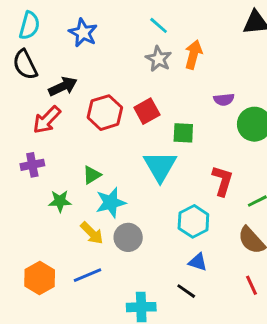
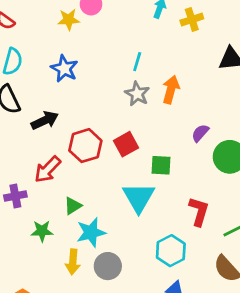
cyan line: (159, 25) -> (137, 62), turned 66
purple semicircle: (224, 99) -> (200, 133), turned 138
red arrow: (47, 120) -> (48, 169), moved
yellow arrow: (92, 233) -> (73, 262), turned 50

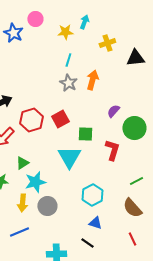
yellow star: (69, 20) -> (65, 32), moved
yellow cross: (192, 20) -> (107, 43), moved
blue star: (64, 69) -> (13, 33), moved
red L-shape: (199, 211) -> (112, 150), moved

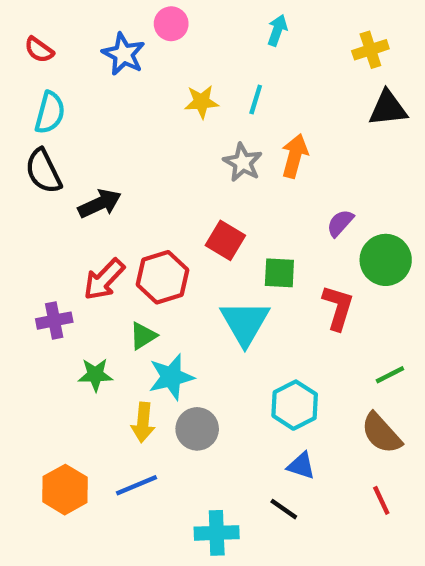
yellow star: (65, 32) -> (201, 102), moved
yellow cross: (107, 43) -> (370, 50), moved
cyan line: (68, 60) -> (256, 100), moved
red square: (60, 119) -> (225, 240), turned -30
red hexagon: (31, 120) -> (162, 277), moved

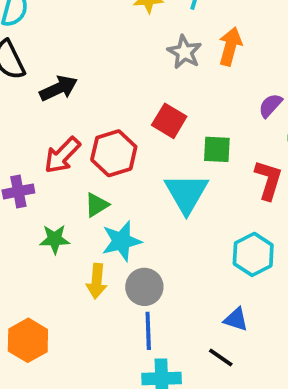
cyan hexagon: (295, 405) -> (253, 254), moved
blue line: (136, 485) -> (148, 331), moved, turned -69

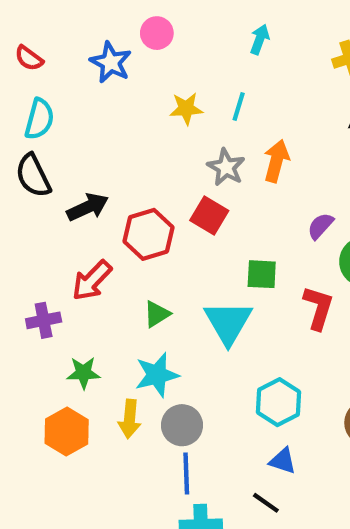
red square: (169, 121) -> (209, 215), moved
red hexagon: (114, 153) -> (148, 234), moved
green triangle: (97, 205) -> (157, 314), moved
cyan hexagon: (253, 254) -> (278, 402), moved
orange hexagon: (28, 340) -> (67, 432), moved

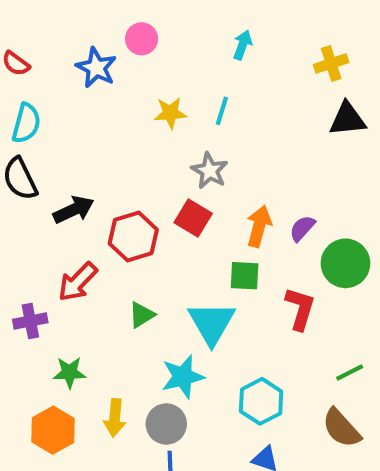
orange arrow: (276, 161) -> (259, 226), moved
cyan star: (157, 375) -> (183, 377), moved

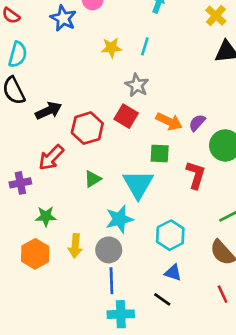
yellow cross: (331, 64) -> (216, 16), turned -30
orange arrow: (259, 226) -> (169, 121), turned 100

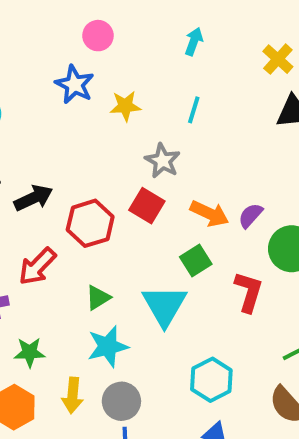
blue star: (63, 18) -> (75, 84), moved
cyan line: (145, 46) -> (194, 110), moved
green square: (160, 154) -> (196, 260), turned -35
cyan star: (119, 219) -> (108, 347), moved

